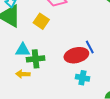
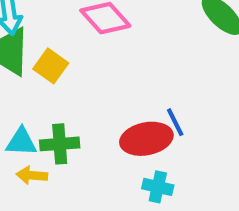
yellow square: (41, 21) -> (51, 66), moved
cyan triangle: (23, 50) -> (21, 142), moved

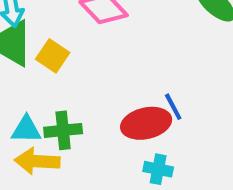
yellow arrow: (32, 175) -> (37, 161), size x1.5

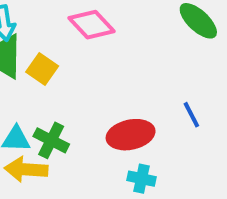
blue line: (173, 107) -> (191, 115), moved
green cross: (63, 130) -> (51, 140), turned 32

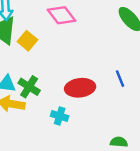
cyan cross: (141, 179) -> (60, 116), moved

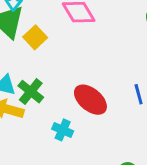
red ellipse: (80, 88) -> (90, 100), turned 40

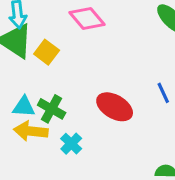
cyan cross: (63, 130) -> (71, 144), moved, turned 30

